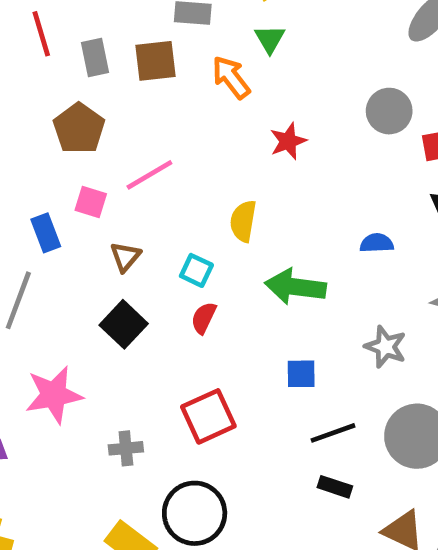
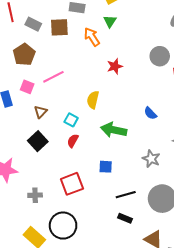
gray rectangle: (95, 58) -> (33, 24), turned -56
blue semicircle: (377, 243) -> (150, 113), turned -136
blue square: (301, 374) -> (106, 167), moved

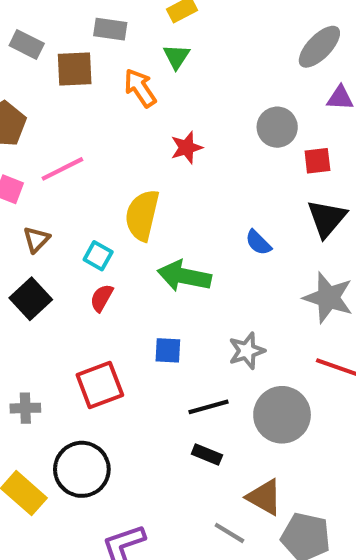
gray rectangle: (33, 24) -> (27, 45), moved
yellow semicircle: (93, 100) -> (142, 215), size x1.4
gray star: (151, 159) -> (247, 351), moved, turned 30

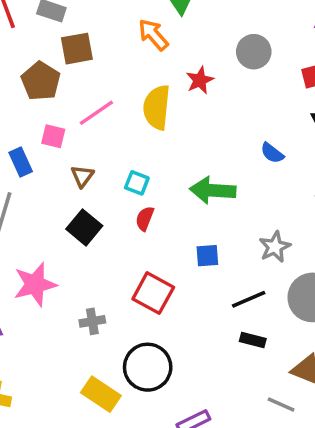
brown square: (75, 69) -> (77, 49), moved
gray circle: (277, 127) -> (254, 52), moved
yellow semicircle: (142, 215) -> (157, 107), moved
red square: (100, 385) -> (153, 293), turned -33

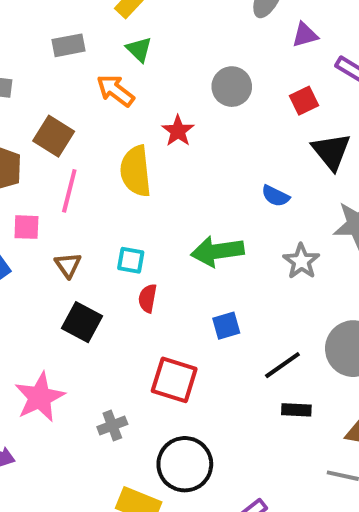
brown square: (77, 49) -> (54, 136), moved, turned -36
pink line: (96, 113) -> (69, 191), turned -30
gray star: (275, 247) -> (301, 261), moved

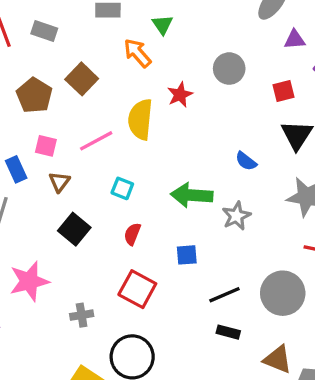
pink line: (69, 191) -> (96, 141), moved, turned 36
gray star: (301, 261) -> (236, 216), moved
brown triangle: (68, 265) -> (59, 182), moved
red semicircle: (148, 298) -> (132, 234), moved

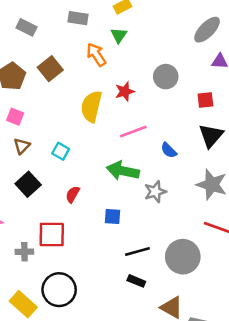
pink line: (96, 141) -> (133, 131), moved
cyan square: (122, 188) -> (61, 151), moved
red square: (137, 289) -> (52, 234), moved, turned -36

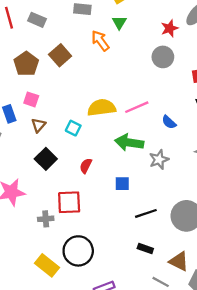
red star: (125, 91) -> (170, 28), moved
yellow semicircle: (91, 106) -> (102, 108), moved, turned 72
black rectangle: (136, 281) -> (145, 248), moved

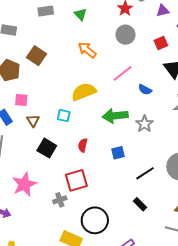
orange arrow: (100, 41) -> (87, 50), moved
pink line: (137, 107) -> (123, 73), moved
black rectangle: (145, 248) -> (140, 204), moved, turned 40

